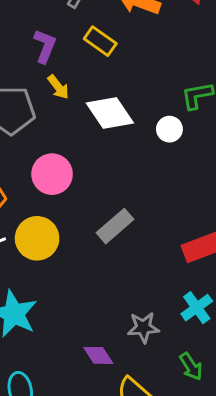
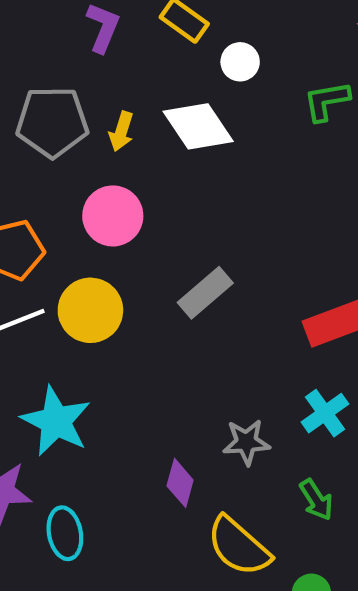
yellow arrow: (58, 87) -> (121, 131), moved, turned 55
white circle: (169, 129) -> (240, 62), moved
purple diamond: (98, 355) -> (180, 483), turned 48

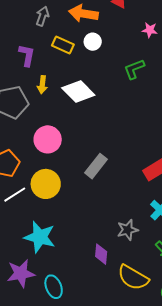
white circle: (240, 62) -> (93, 42), moved
yellow arrow: (121, 131) -> (42, 85), moved

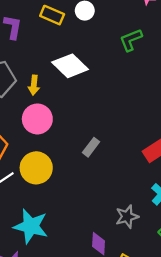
yellow arrow: (42, 85) -> (34, 85), moved
gray rectangle: (96, 166) -> (91, 147), size x0.7

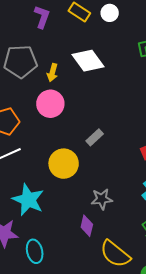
yellow circle: (36, 168) -> (64, 164), moved
gray star: (127, 217) -> (102, 199), moved

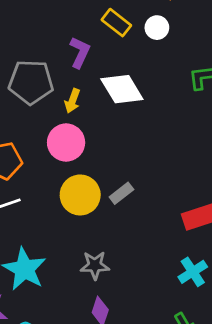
purple L-shape: (42, 17) -> (80, 52), moved
yellow circle: (64, 164) -> (80, 195), moved
gray star: (102, 199) -> (95, 265), moved

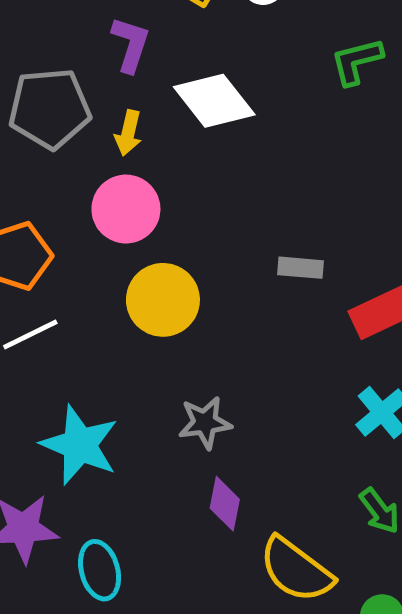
gray rectangle: (121, 193) -> (300, 268), moved, turned 50

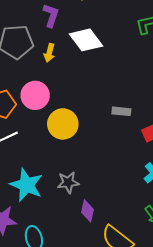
pink circle: (126, 209) -> (35, 95), moved
gray star: (205, 423) -> (68, 182), moved

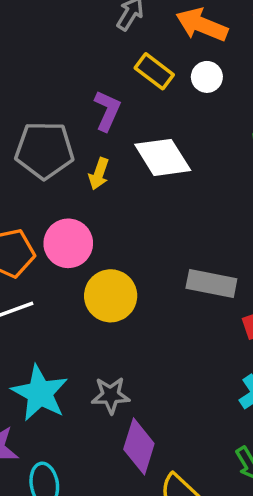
gray rectangle: (121, 111) -> (211, 283), size x1.5
purple diamond: (88, 211) -> (139, 446), size x1.4

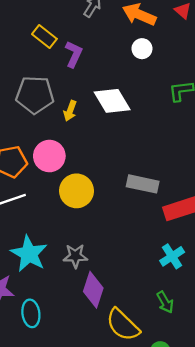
yellow rectangle: (154, 71) -> (44, 36), moved
purple L-shape: (107, 111) -> (74, 54), moved

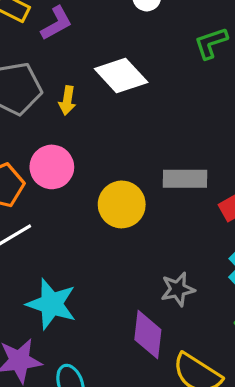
purple L-shape: (74, 54) -> (56, 23), turned 48
yellow circle: (76, 191) -> (122, 204), moved
gray star: (75, 256) -> (178, 289), moved

